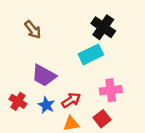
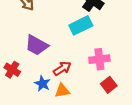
blue star: (46, 105) -> (42, 84), moved
red square: (102, 119) -> (109, 85), moved

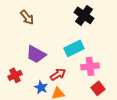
cyan rectangle: (81, 25) -> (74, 48), moved
red cross: (12, 70) -> (15, 75), turned 32

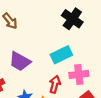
red arrow: (58, 74) -> (55, 84), moved, turned -42

